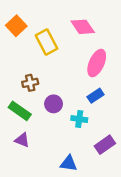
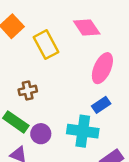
purple circle: (54, 104) -> (41, 134), moved
cyan cross: (79, 119) -> (83, 131), size x1.6

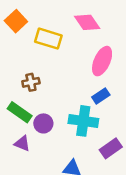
yellow rectangle: (46, 45) -> (48, 39), turned -45

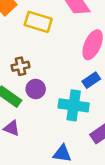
purple circle: (43, 123) -> (36, 89), moved

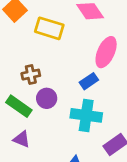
blue rectangle: (91, 80) -> (89, 81), moved

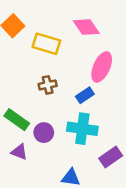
brown cross: (31, 75) -> (48, 85), moved
purple circle: (47, 98) -> (44, 133), moved

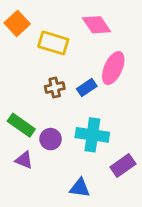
blue rectangle: (85, 95) -> (87, 88), moved

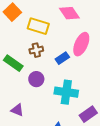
brown cross: (55, 88) -> (36, 50), moved
green rectangle: (21, 125) -> (13, 63), moved
purple circle: (51, 139) -> (36, 79), moved

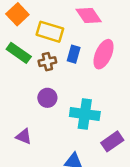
blue rectangle: (62, 58) -> (74, 54), moved, turned -40
green rectangle: (13, 63) -> (19, 53), moved

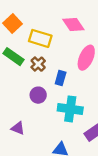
blue rectangle: (74, 54) -> (61, 78), moved
brown cross: (47, 62) -> (38, 64), turned -32

